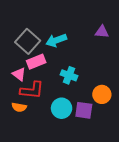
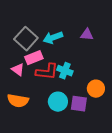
purple triangle: (102, 32) -> (87, 35), moved
red L-shape: (32, 90) -> (47, 72), moved
orange semicircle: (19, 107) -> (18, 101), size x1.5

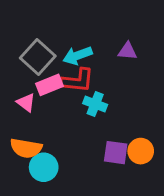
red L-shape: (47, 72) -> (77, 80), moved
orange circle: (96, 89) -> (141, 151), moved
cyan circle: (58, 102) -> (44, 167), moved

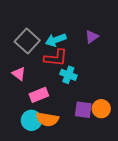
purple triangle: (127, 51) -> (92, 37), turned -40
pink rectangle: (50, 85) -> (39, 95), moved
orange semicircle: (26, 148) -> (47, 119), moved

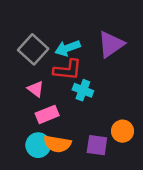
purple triangle: (92, 37) -> (111, 44), size x1.6
pink triangle: (19, 74) -> (36, 89), moved
purple square: (83, 110) -> (97, 145), moved

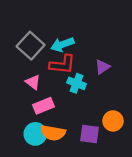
purple triangle: (111, 44) -> (102, 67), moved, size x0.6

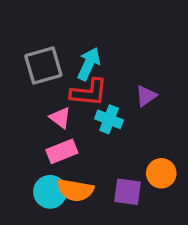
cyan arrow: (62, 44) -> (89, 64), turned 135
gray square: (31, 46) -> (43, 65), turned 32
pink triangle: (33, 82) -> (60, 118), moved

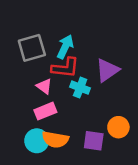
purple triangle: (146, 96) -> (107, 70), size x1.5

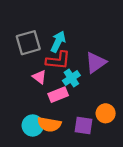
cyan cross: (80, 88) -> (71, 78), turned 35
pink rectangle: (45, 111) -> (58, 95), moved

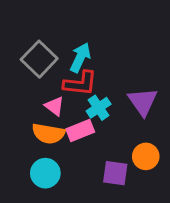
gray square: (28, 43) -> (39, 59), turned -30
purple triangle: (96, 63) -> (143, 102), moved, turned -30
orange semicircle: (49, 124) -> (48, 134), moved

